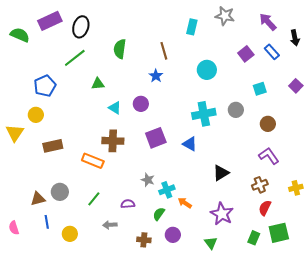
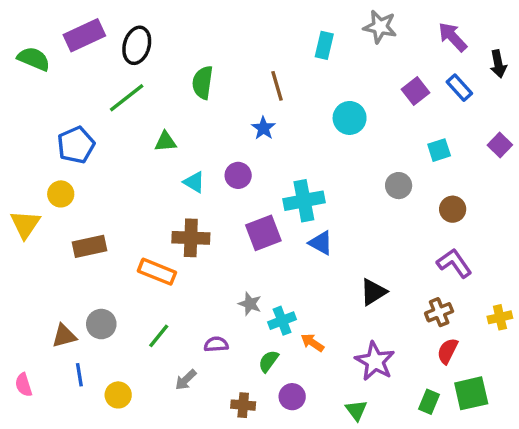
cyan cross: (204, 114) -> (304, 201), moved
gray arrow: (110, 225) -> (186, 380), turned -40

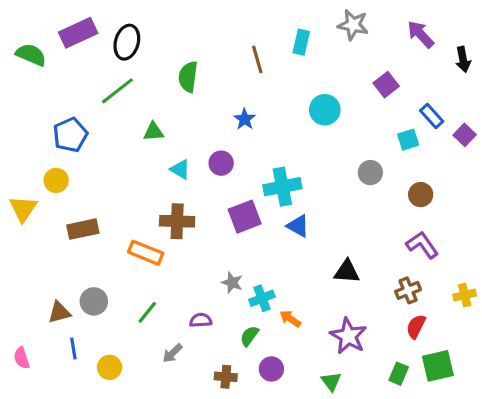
brown line: (277, 86) -> (257, 59), moved
blue rectangle: (459, 88) -> (432, 116), moved
black triangle: (373, 292) -> (347, 272), turned 36

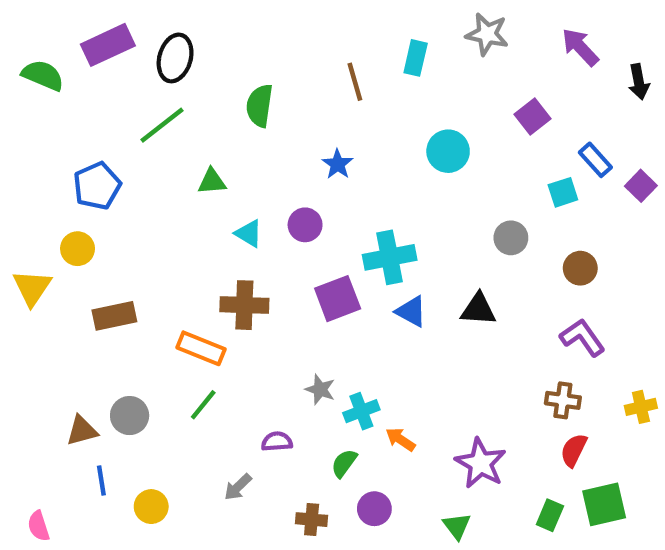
black triangle: (347, 272) -> (478, 309), moved
brown cross: (408, 290) -> (563, 400), turned 30
green line: (147, 312) -> (203, 405), moved
pink semicircle: (22, 358) -> (39, 526), moved

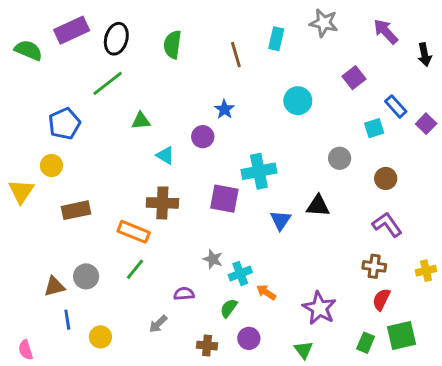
green semicircle: (260, 106) -> (172, 44), moved
purple circle: (305, 225) -> (203, 137), moved
purple square: (338, 299) -> (224, 199), turned 32
blue triangle: (411, 312) -> (281, 220), moved, turned 35

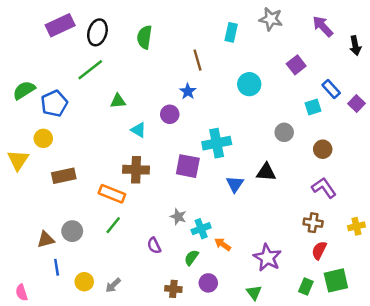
green semicircle: (28, 50) -> (24, 90), moved, turned -55
brown line: (236, 55) -> (197, 60), moved
purple semicircle: (184, 294) -> (154, 246), turned -112
gray arrow: (158, 324) -> (113, 285), moved

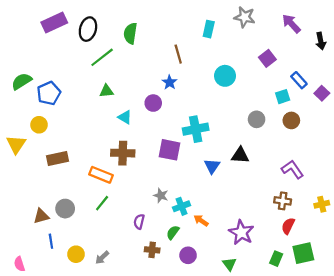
green line: (90, 70) -> (102, 57), moved
brown circle: (323, 149) -> (291, 120), moved
purple semicircle: (154, 246) -> (139, 222), turned 40
brown cross: (173, 289) -> (152, 250), moved

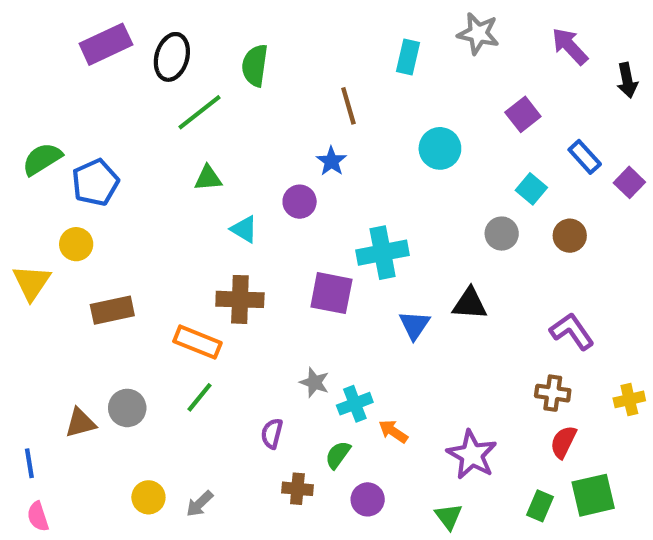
cyan square: (283, 97) -> (531, 189), moved, turned -32
blue line: (51, 241) -> (29, 463), moved

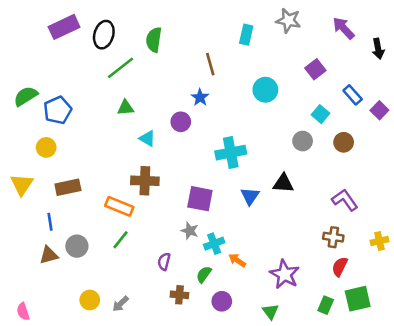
yellow triangle: (31, 282) -> (22, 185), moved
purple square: (331, 293) -> (200, 199), moved
blue line: (29, 463) -> (50, 222), moved

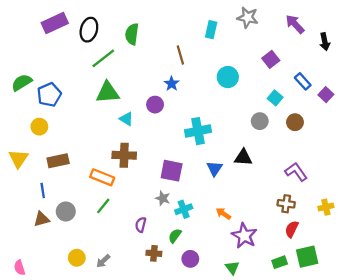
green triangle: (126, 108) -> (108, 92), size x1.6
orange arrow: (237, 260) -> (223, 214), moved
green rectangle: (326, 305) -> (280, 262), turned 48

